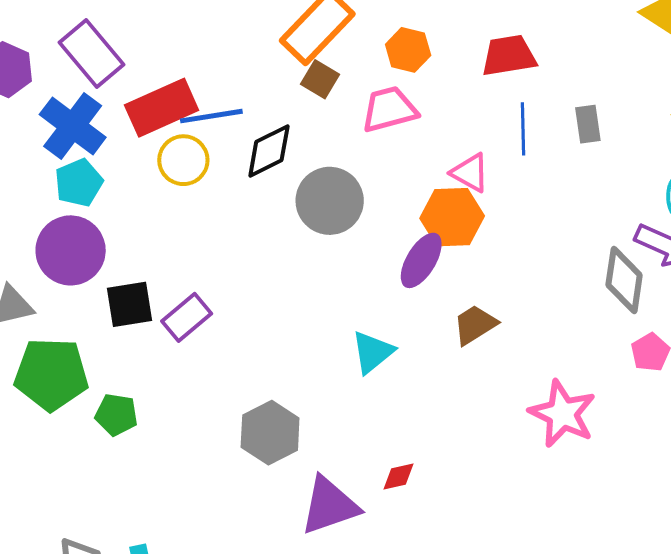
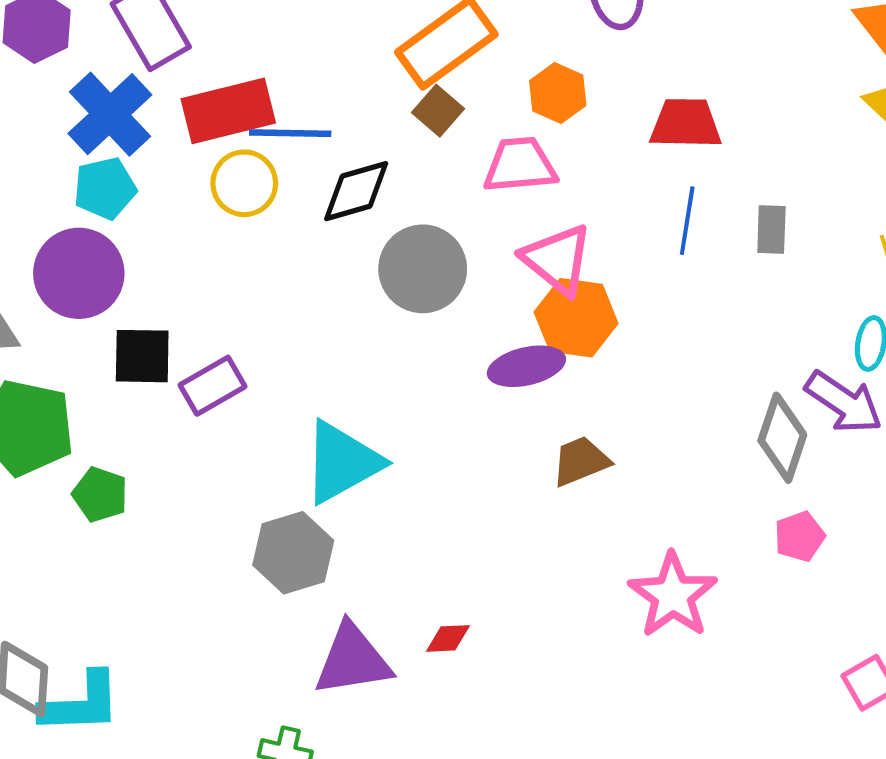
pink triangle: (470, 173) -> (557, 259), moved, size x1.4
purple ellipse: (421, 260) -> (526, 366), turned 36
cyan triangle: (373, 352) -> (342, 462), moved, size x1.5

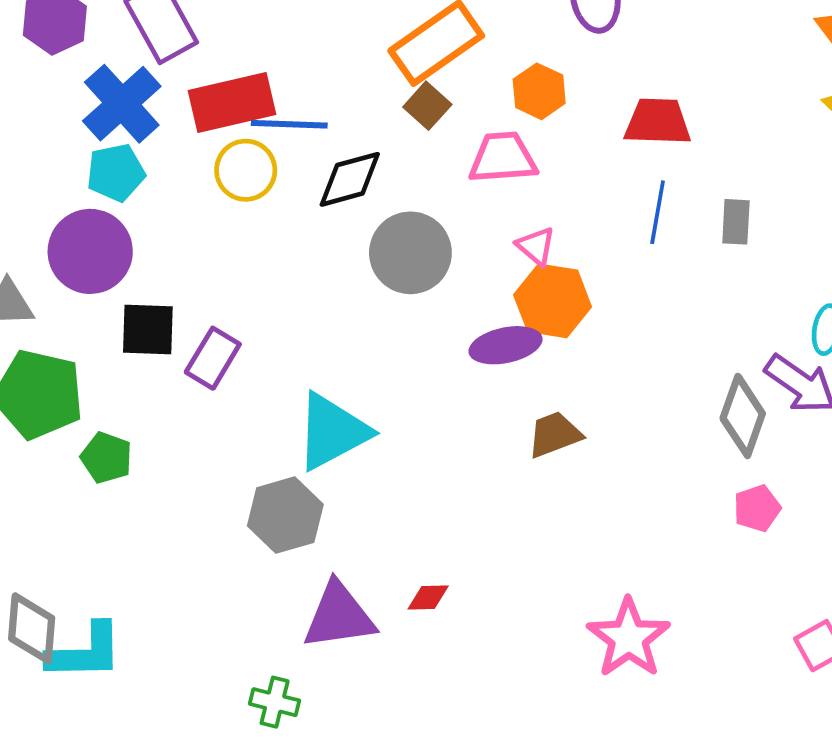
pink triangle: (557, 259) -> (536, 246), size x0.6
purple rectangle: (212, 386) -> (213, 358), turned -30
pink star: (673, 595) -> (629, 638), moved

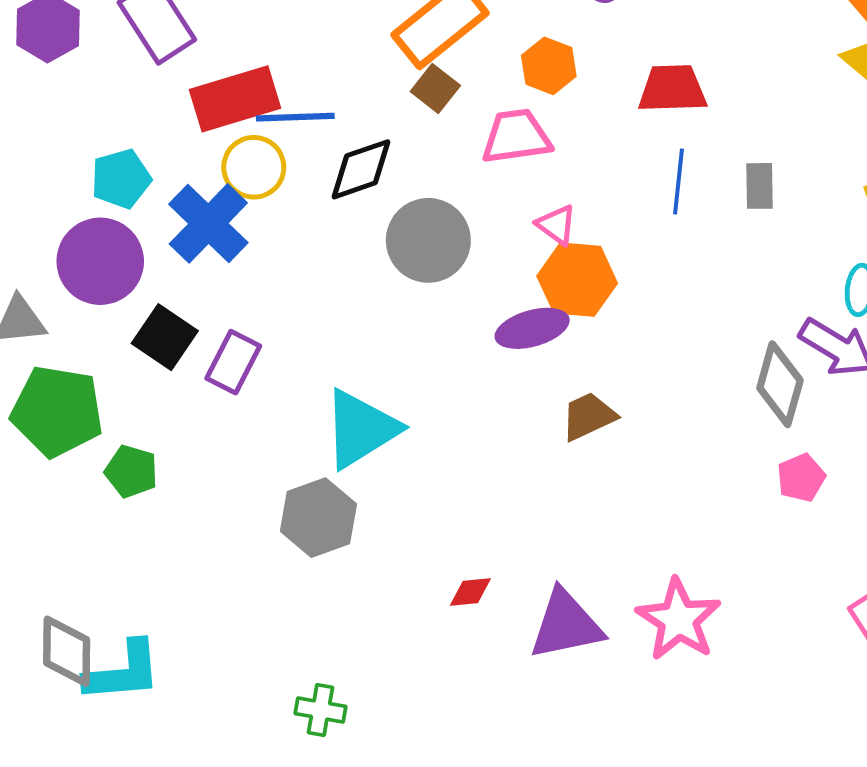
blue cross: (122, 104) -> (208, 223), moved
black square: (148, 329) -> (165, 337), turned 36
purple triangle: (339, 616) -> (566, 625), moved

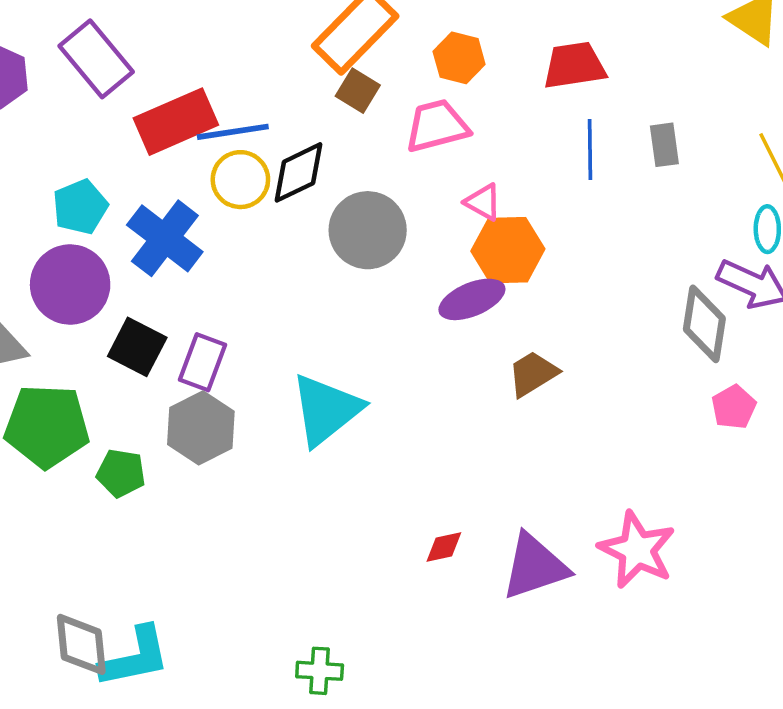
yellow circle: (254, 167) -> (240, 180), moved
gray hexagon: (318, 518) -> (201, 428), moved

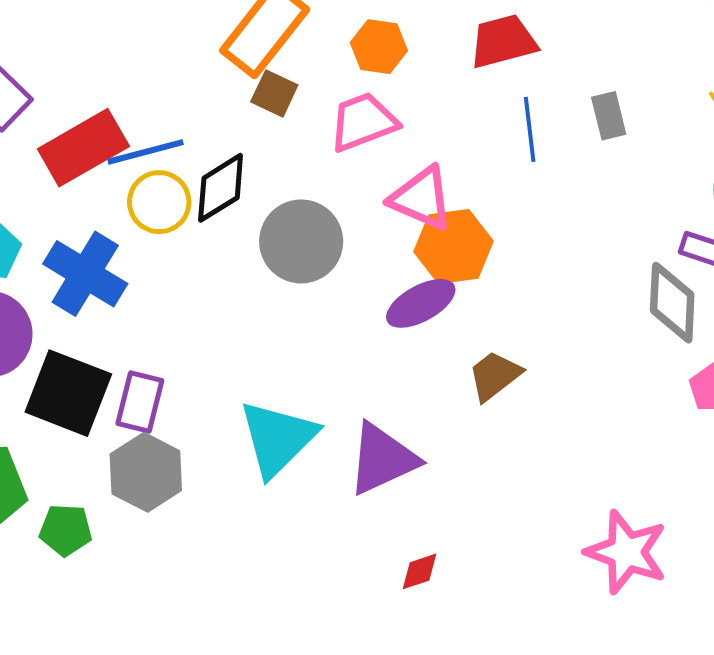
pink triangle: (483, 202) -> (421, 198), size x1.6
black square: (137, 347) -> (68, 393), size x1.4
purple triangle: (535, 567) -> (383, 459), moved

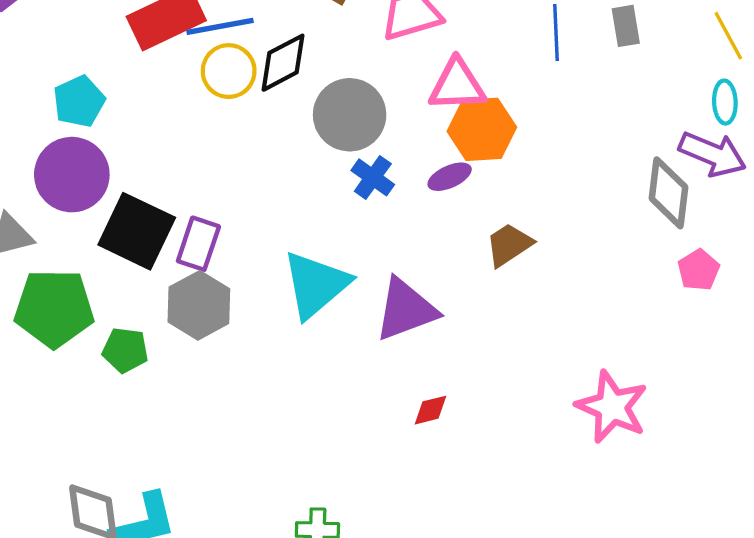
pink triangle: (421, 198) -> (457, 85), turned -30
blue cross: (85, 274) -> (373, 177), moved, size x0.6
purple ellipse: (421, 303) -> (450, 177), size x0.7

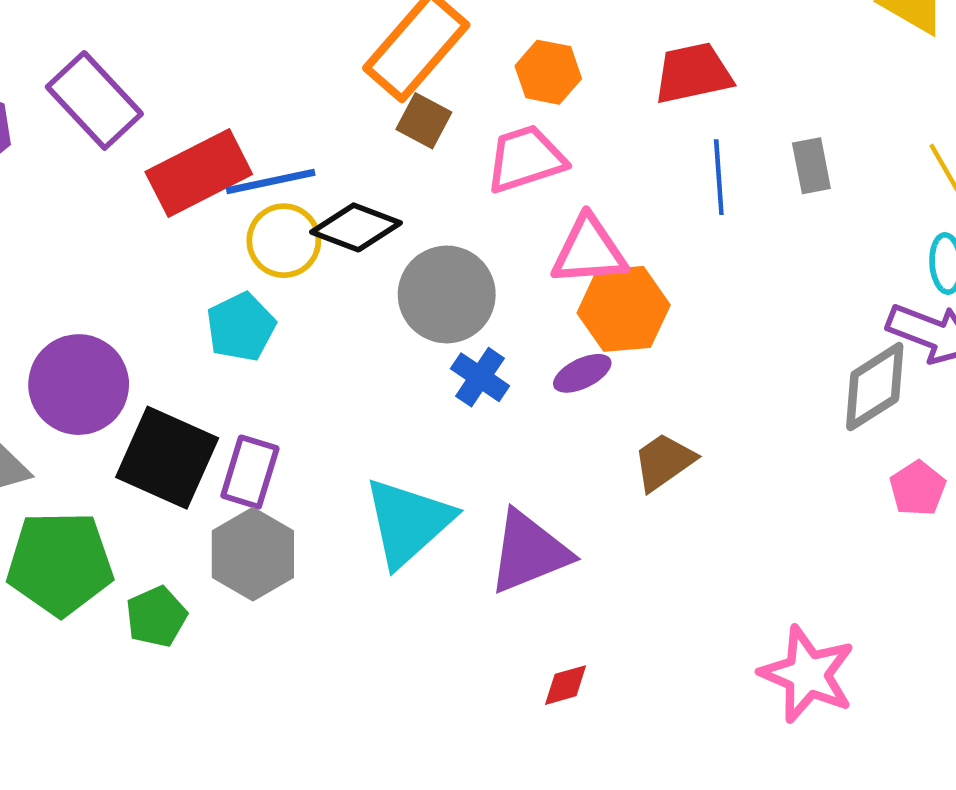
black diamond: (283, 63) -> (356, 227), turned 50
cyan pentagon: (79, 101) -> (241, 327), moved
gray diamond: (669, 193) -> (875, 387), turned 52
green pentagon: (125, 350) -> (156, 617), turned -30

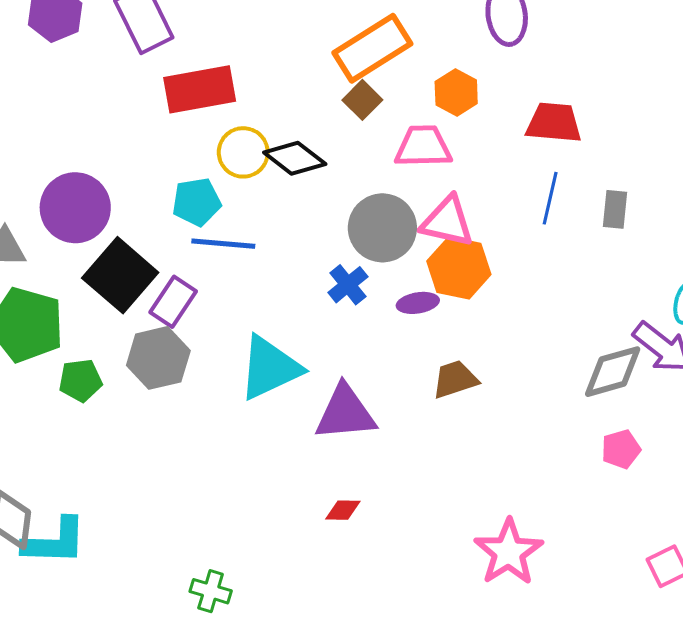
blue line: (271, 181) -> (223, 244), moved
gray circle: (447, 294) -> (382, 228), moved

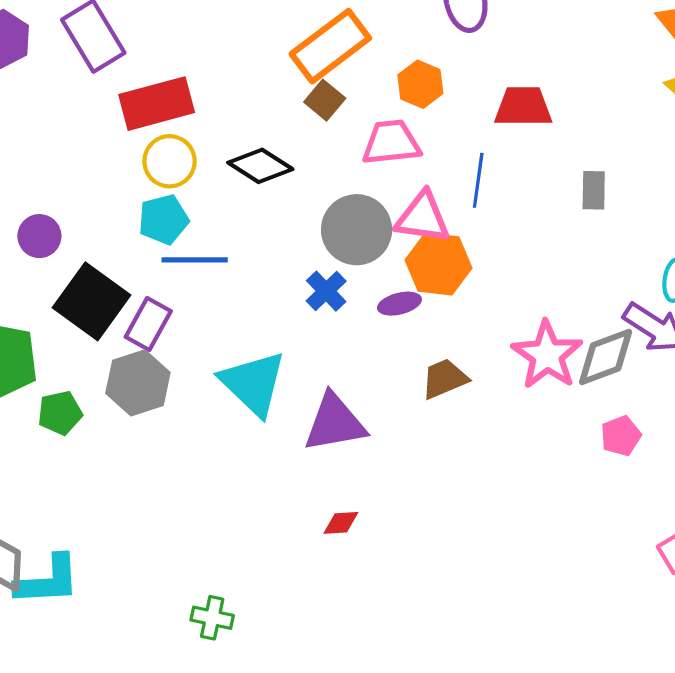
yellow circle: (243, 152) -> (170, 161), moved
blue line: (550, 198) -> (478, 180), moved
purple circle: (75, 208) -> (39, 236), size x0.6
cyan triangle: (270, 368) -> (253, 383), turned -46
pink star: (508, 552) -> (547, 355), moved

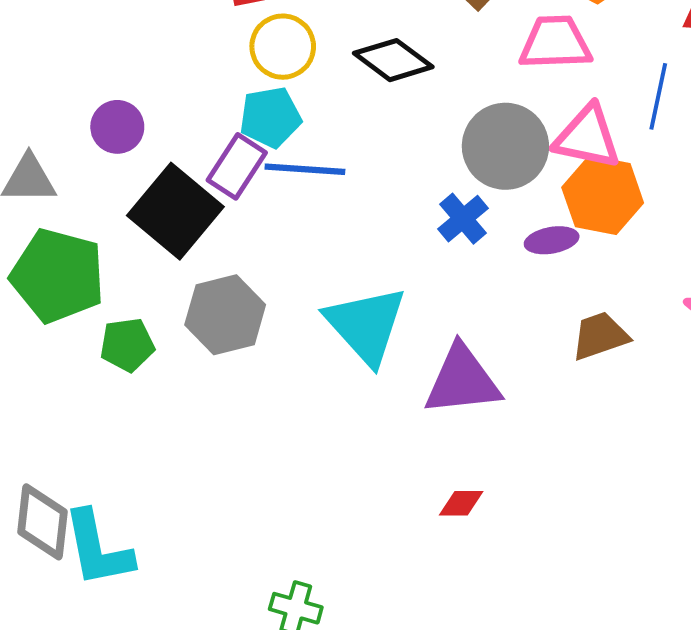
purple rectangle: (148, 324) -> (237, 166), moved
cyan L-shape: (48, 581) -> (98, 549), turned 78

